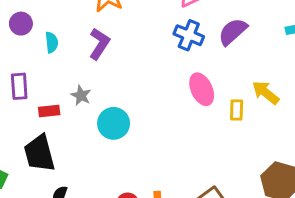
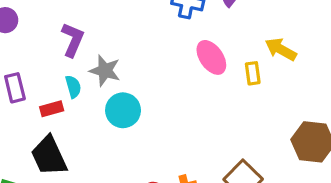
cyan semicircle: (52, 42) -> (73, 87), moved
purple L-shape: (99, 44) -> (73, 40), moved
gray star: (81, 95) -> (105, 71), moved, size x1.4

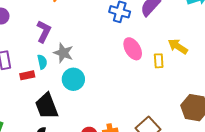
black trapezoid: (49, 156) -> (47, 106), moved

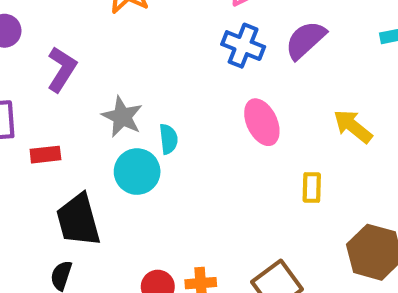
purple L-shape: (44, 32) -> (62, 69), moved
yellow rectangle: (159, 61) -> (312, 187), moved
cyan semicircle: (42, 62) -> (168, 139), moved

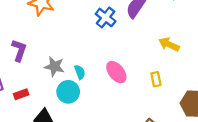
blue cross: (243, 46) -> (106, 17), turned 30
pink ellipse: (262, 122) -> (116, 72), moved

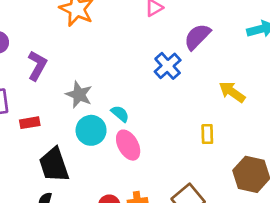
blue cross: (106, 17) -> (168, 66), moved
cyan semicircle: (80, 72) -> (120, 114), moved, turned -40
pink ellipse: (116, 72) -> (128, 145), moved

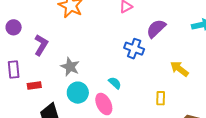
blue cross: (168, 66) -> (134, 49), turned -30
cyan semicircle: (120, 114) -> (115, 83), moved

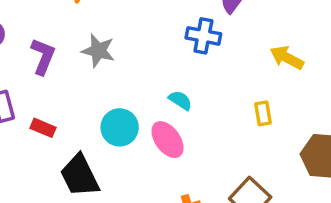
gray star: (70, 67) -> (98, 51), moved
red rectangle: (34, 86) -> (43, 128), turned 40

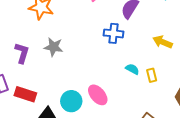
cyan semicircle: (180, 100) -> (132, 69), moved
cyan circle: (120, 127) -> (71, 101), moved
red rectangle: (43, 128) -> (25, 94), size x1.5

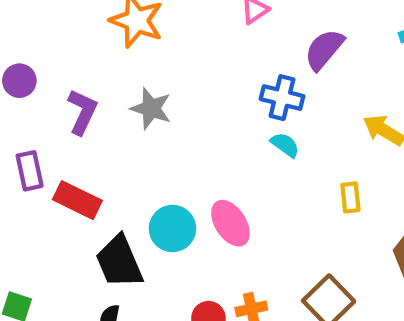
cyan semicircle: (132, 69) -> (285, 145), moved

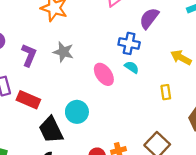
pink ellipse: (230, 223) -> (104, 74), moved

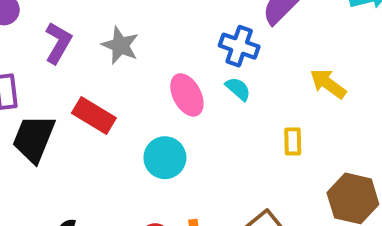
red rectangle: (28, 100) -> (94, 116), moved
cyan circle: (77, 112) -> (165, 158), moved
black trapezoid: (51, 130) -> (34, 139), moved, turned 40

